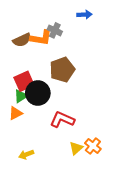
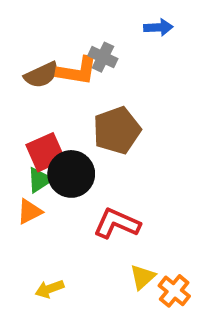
orange cross: (93, 146) -> (174, 291), moved

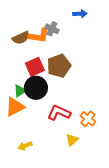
red square: (45, 152) -> (35, 67), moved
orange triangle: (30, 212) -> (15, 107), size x1.5
orange cross: (174, 291) -> (88, 119), moved

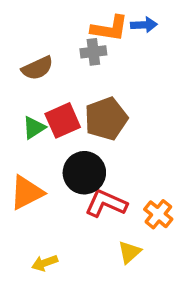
gray cross: (52, 29) -> (93, 52), turned -32
orange L-shape: (39, 36) -> (110, 28), moved
black circle: (36, 88) -> (84, 173), moved
green triangle: (20, 91) -> (34, 128), moved

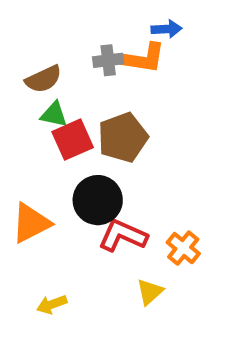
orange L-shape: (110, 28) -> (144, 58), moved
green triangle: (34, 128) -> (54, 115), moved, turned 45

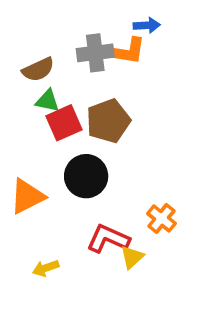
gray cross: (108, 60) -> (95, 53), size x1.4
red L-shape: (123, 236) -> (108, 239), moved

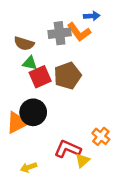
orange L-shape: (127, 51) -> (79, 32), turned 45
brown semicircle: (38, 69) -> (24, 43), turned 42
black circle: (86, 176) -> (33, 112), moved

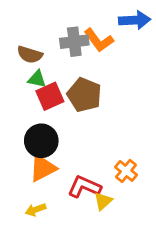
blue arrow: (92, 16) -> (135, 20), moved, size x1.5
brown pentagon: (68, 76) -> (84, 95), turned -30
orange triangle: (17, 123) -> (43, 168), moved

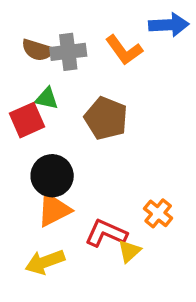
gray cross: (74, 42) -> (68, 52), moved
brown semicircle: (30, 55) -> (38, 50), moved
red square: (50, 96) -> (27, 120), moved
yellow arrow: (36, 210) -> (45, 262), size x1.5

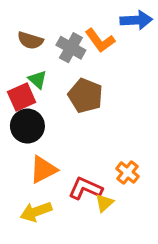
gray cross: (68, 52) -> (71, 48), moved, turned 36
green triangle: (47, 99) -> (38, 80), turned 30
black circle: (52, 176) -> (27, 126), moved

